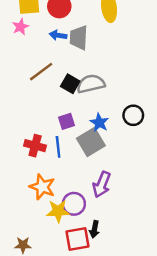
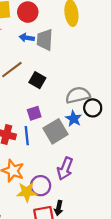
gray semicircle: (91, 84) -> (78, 95), moved
blue star: (99, 123) -> (74, 119), moved

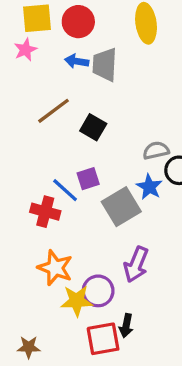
gray semicircle: (78, 95) -> (156, 150), size x0.7
blue line: (27, 136) -> (65, 190), moved, turned -42

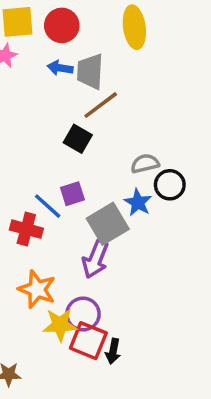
brown line: (53, 111) -> (101, 105), moved
purple arrow: (136, 264) -> (95, 259), moved
red square: (103, 339) -> (88, 341), moved, turned 32

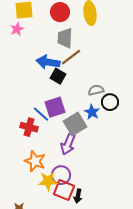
red circle: (62, 25) -> (60, 12), moved
blue arrow: (60, 68) -> (48, 62), moved, size x1.6
purple square: (72, 194) -> (55, 107), size x1.5

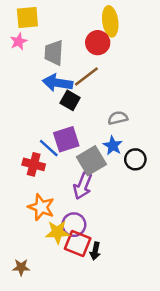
red circle: (60, 12) -> (98, 43), moved
gray trapezoid: (65, 38) -> (54, 53), moved
black circle: (110, 102) -> (135, 159), moved

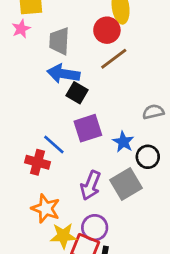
brown line: (86, 77) -> (114, 59), moved
gray semicircle: (118, 118) -> (153, 112), moved
purple square: (66, 139) -> (88, 128), moved
gray square: (91, 161) -> (126, 184), moved
purple circle: (74, 225) -> (95, 228), moved

